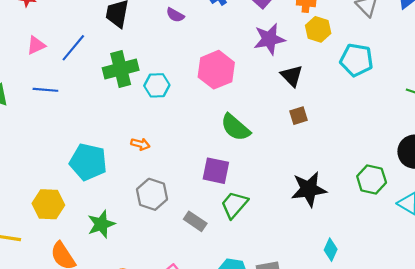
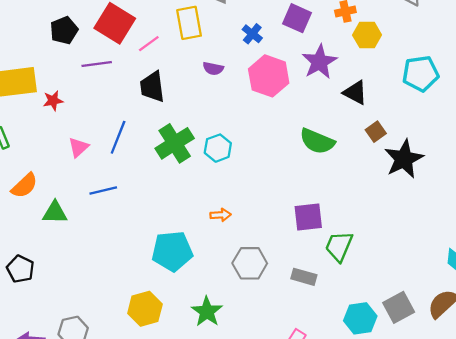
cyan pentagon: (356, 60) -> (421, 74), moved
pink hexagon: (216, 70) -> (269, 76), moved
green semicircle: (235, 127) -> (317, 141), moved
black star: (309, 189) -> (404, 159), moved

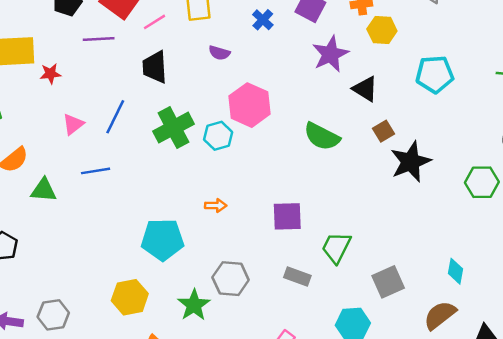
pink hexagon: (269, 76) -> (250, 105), moved
purple square: (308, 217) -> (287, 216), moved
gray hexagon: (250, 263) -> (231, 279), moved
gray square: (399, 307) -> (388, 282), moved

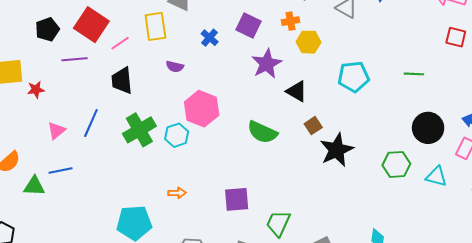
blue line: (96, 171) -> (61, 171), moved

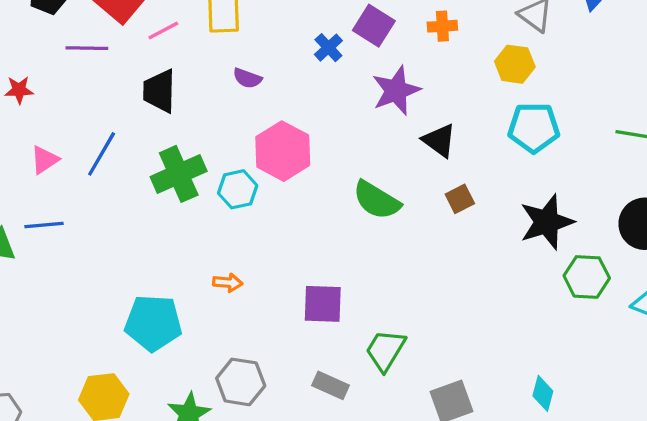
blue cross: (210, 38) -> (328, 48), moved
yellow hexagon: (308, 42) -> (515, 64), moved
black star: (337, 150) -> (547, 222), moved

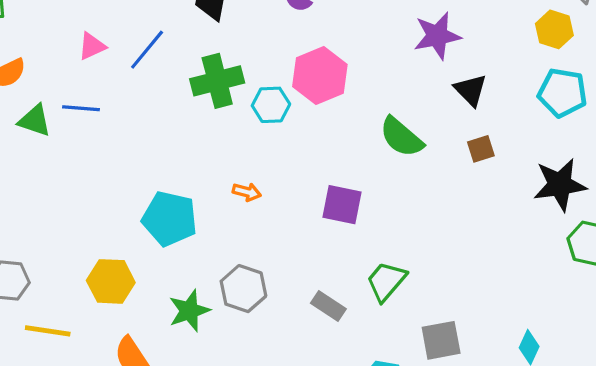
purple square: (323, 304) -> (342, 205), moved

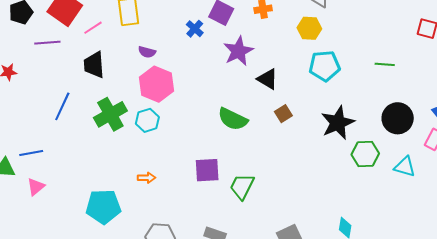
pink triangle: (92, 46) -> (36, 187), moved
pink hexagon: (320, 76) -> (156, 84), moved
green trapezoid: (386, 281) -> (242, 186), moved

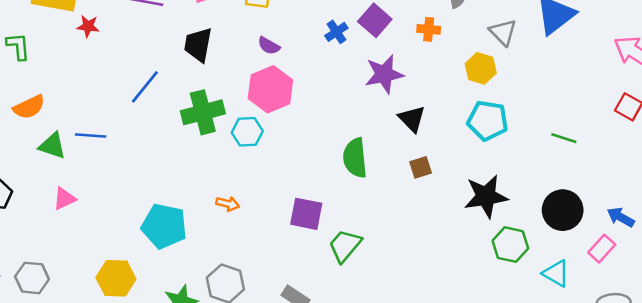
green semicircle: (233, 119) -> (355, 158), turned 44
pink triangle: (36, 187) -> (64, 199), moved

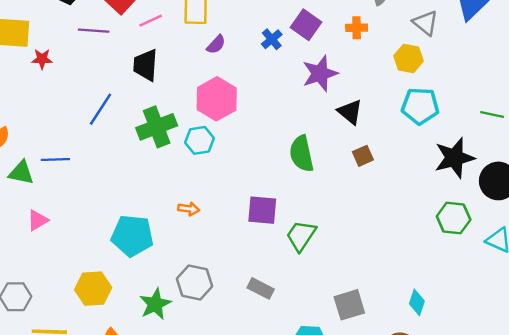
purple semicircle: (269, 46) -> (216, 45), moved, turned -70
black star: (486, 196) -> (454, 158), moved

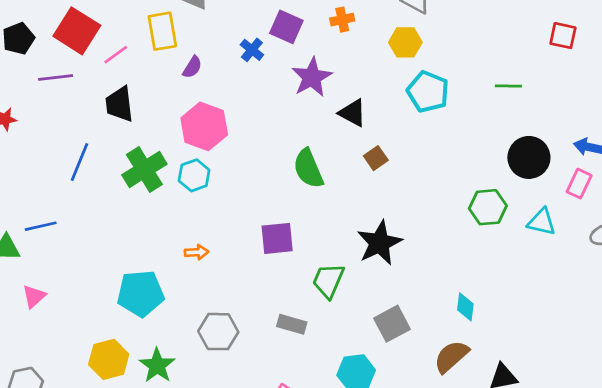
cyan pentagon: (420, 106) -> (428, 92), turned 30
black star: (454, 158) -> (379, 243), moved
green trapezoid: (301, 236) -> (328, 281), moved
green star: (155, 304) -> (157, 365), moved

